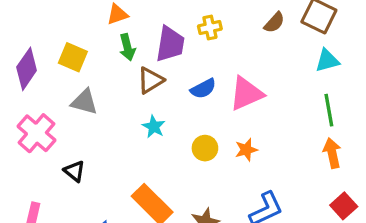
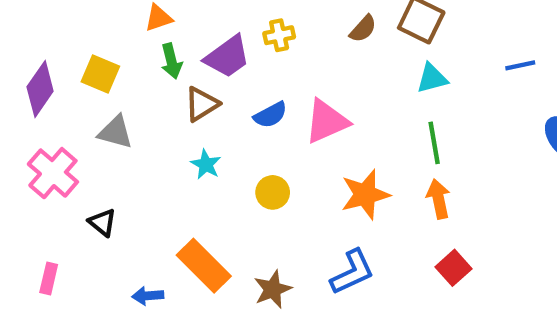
purple trapezoid: (170, 44) -> (227, 57), turned 45
orange star: (246, 150) -> (365, 195), moved, size x1.6

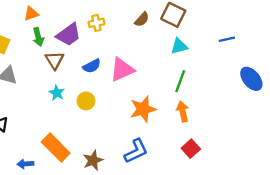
brown triangle: (202, 104) -> (55, 60), turned -30
green line: (434, 143) -> (180, 81), turned 30
yellow circle: (273, 192) -> (86, 101), moved

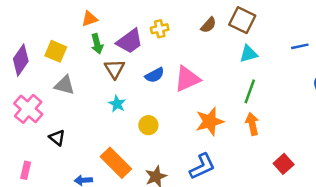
yellow circle: (86, 101) -> (148, 125), moved
red square: (191, 149) -> (284, 164), moved

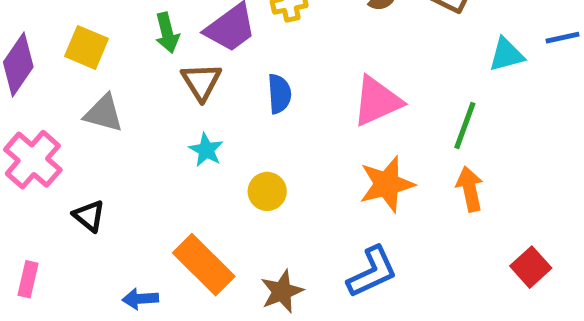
cyan triangle: (249, 54) -> (506, 55), moved
blue semicircle: (155, 75) -> (279, 94), turned -66
pink triangle: (187, 79) -> (377, 101), moved

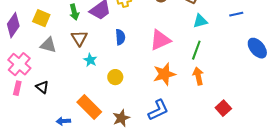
cyan triangle: (506, 55) -> (200, 21), moved
brown triangle: (201, 82) -> (79, 38), moved
pink rectangle: (28, 279) -> (17, 88), moved

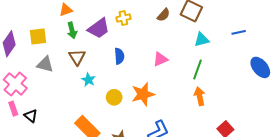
yellow square: (41, 18) -> (38, 37), turned -30
pink triangle: (160, 40) -> (160, 59), size x0.7
orange star: (164, 74) -> (143, 94), moved
black triangle: (42, 87) -> (31, 116), moved
pink rectangle: (17, 88) -> (13, 109), turned -32

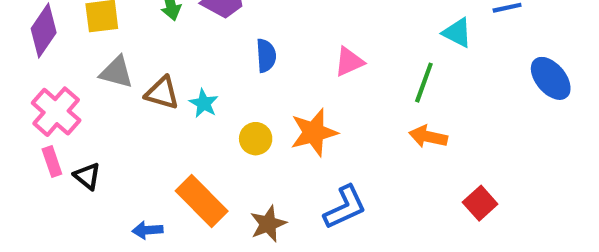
cyan triangle: (202, 40) -> (457, 33), moved, turned 42
brown triangle: (77, 57) -> (162, 93), moved, turned -42
orange arrow: (200, 96) -> (428, 137), turned -66

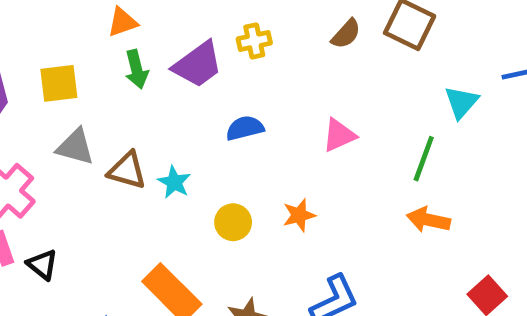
cyan triangle: (457, 33) -> (461, 102), turned 44
blue semicircle: (266, 56) -> (245, 128), turned -100
orange star: (314, 132) -> (299, 215), size x0.6

